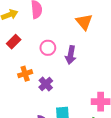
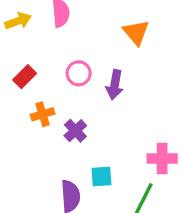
red rectangle: (14, 42) -> (25, 77), moved

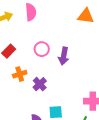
orange triangle: (136, 32) -> (86, 16), moved, turned -42

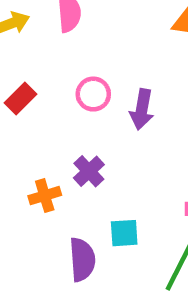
orange cross: (20, 74) -> (45, 196), moved

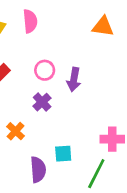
purple cross: (89, 171) -> (42, 102), moved
orange cross: (45, 196) -> (16, 131), turned -30

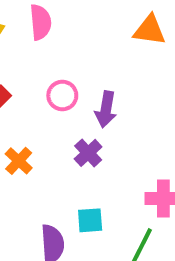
purple cross: (42, 102) -> (88, 153), moved
orange cross: (16, 131) -> (19, 161), moved

